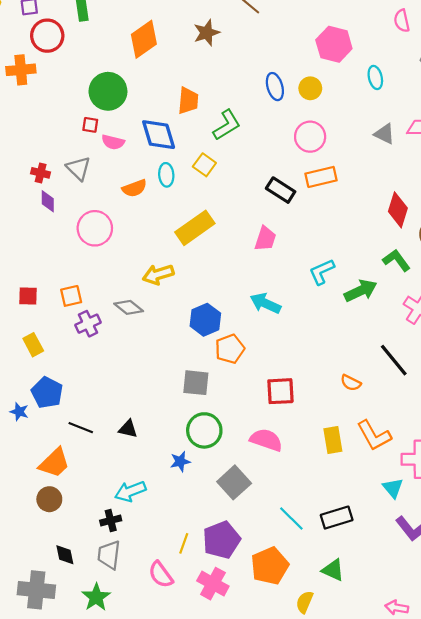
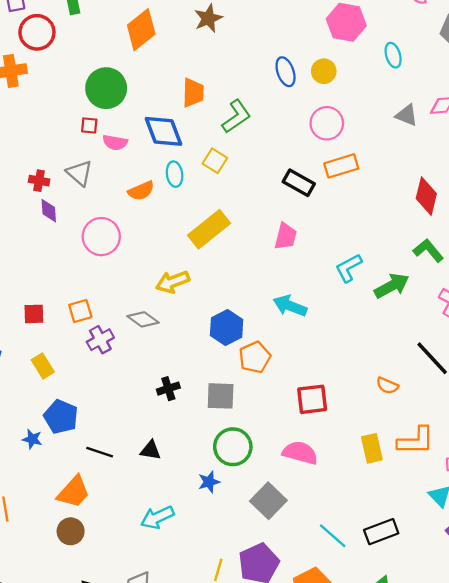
orange L-shape: (374, 435) -> (416, 441), turned -57
black cross: (111, 520) -> (168, 389), moved

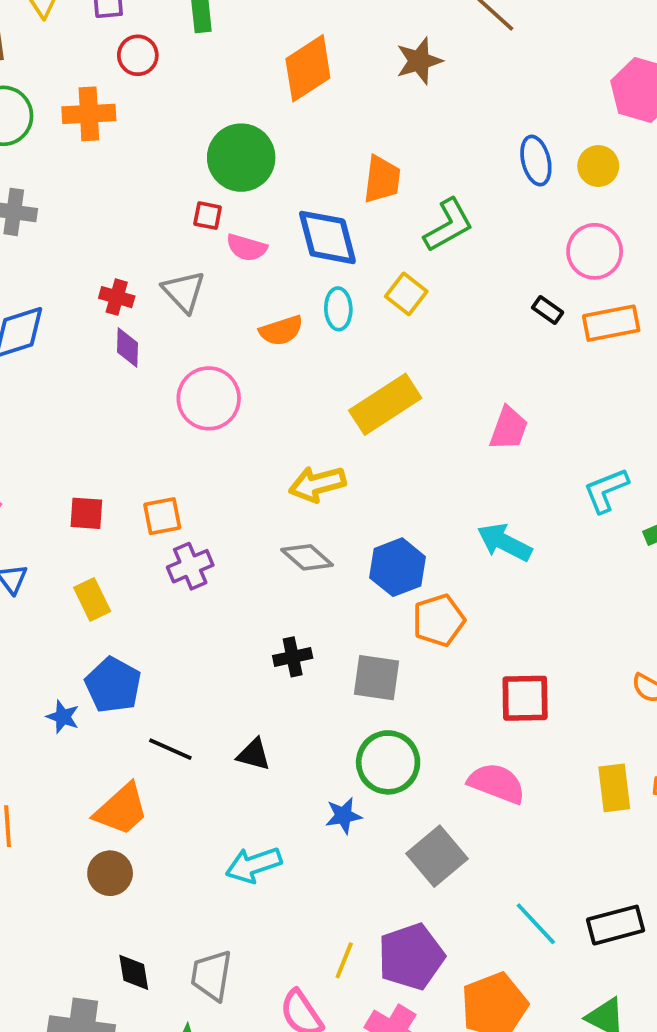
red circle: (37, 32) -> (138, 55), size x0.7
black rectangle: (299, 183) -> (548, 310), moved, size x0.6
gray diamond: (143, 319) -> (307, 557), moved

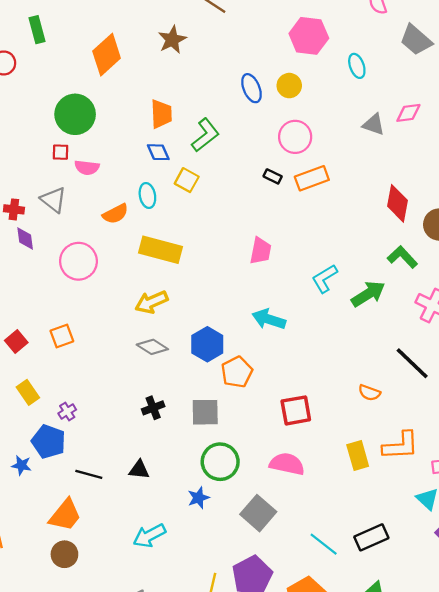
blue diamond: (327, 237) -> (158, 152), moved, size x0.6
yellow rectangle: (385, 404) -> (160, 250), moved, turned 57
red square: (86, 513) -> (16, 341), turned -35
purple cross: (190, 566) -> (67, 411), moved, size x0.7

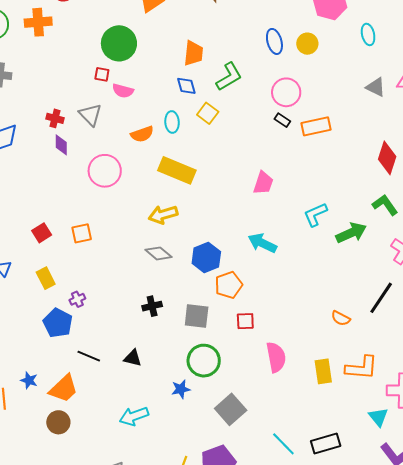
pink circle: (295, 137) -> (286, 92), moved
black line: (412, 363) -> (381, 298), turned 72
red square: (296, 410) -> (245, 321), moved, size x0.7
pink semicircle: (287, 464) -> (276, 357), moved, turned 60
blue star: (21, 465) -> (29, 380), moved

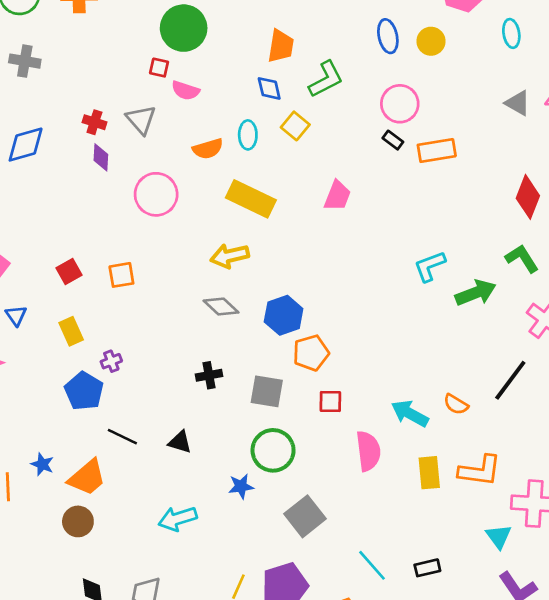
pink trapezoid: (263, 183) -> (337, 196), moved
cyan arrow: (262, 243) -> (410, 413), moved
black rectangle: (326, 444) -> (427, 568), size x0.7

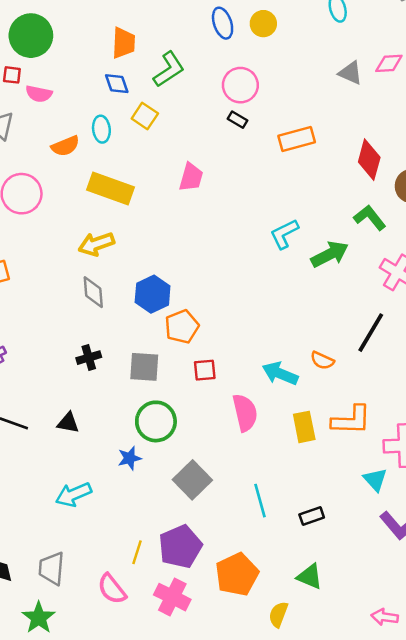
orange rectangle: (437, 150) -> (297, 139), moved
gray diamond: (221, 307) -> (93, 292), turned 48
cyan line: (372, 565) -> (260, 501), moved, turned 32

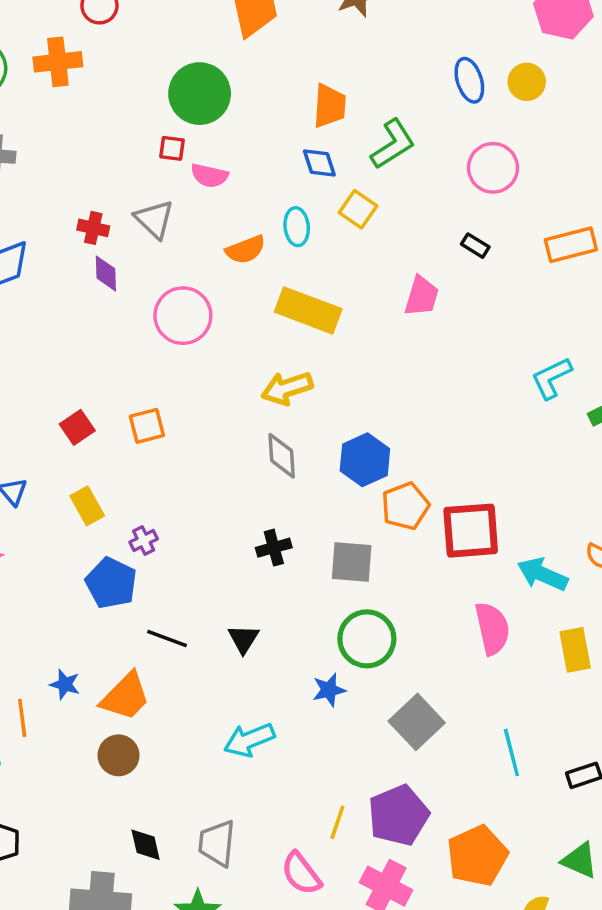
black rectangle: (237, 120) -> (475, 246), moved
red square: (205, 370) -> (471, 531), moved, size x1.8
black triangle: (68, 423) -> (243, 639), turned 50

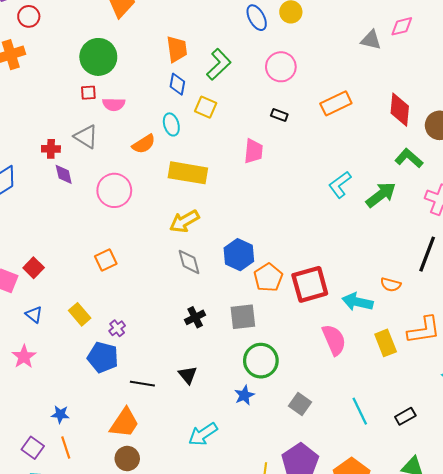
blue diamond: (319, 163) -> (177, 84), turned 40
red square: (77, 427) -> (34, 268), moved
blue star: (65, 684) -> (60, 414), moved
gray square: (417, 722) -> (300, 404), size x0.7

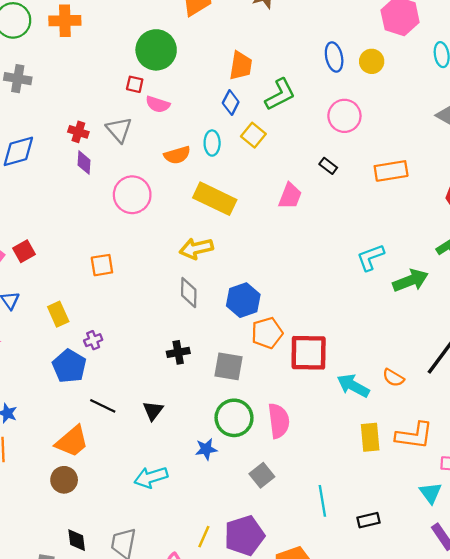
pink semicircle: (334, 340) -> (279, 421), moved

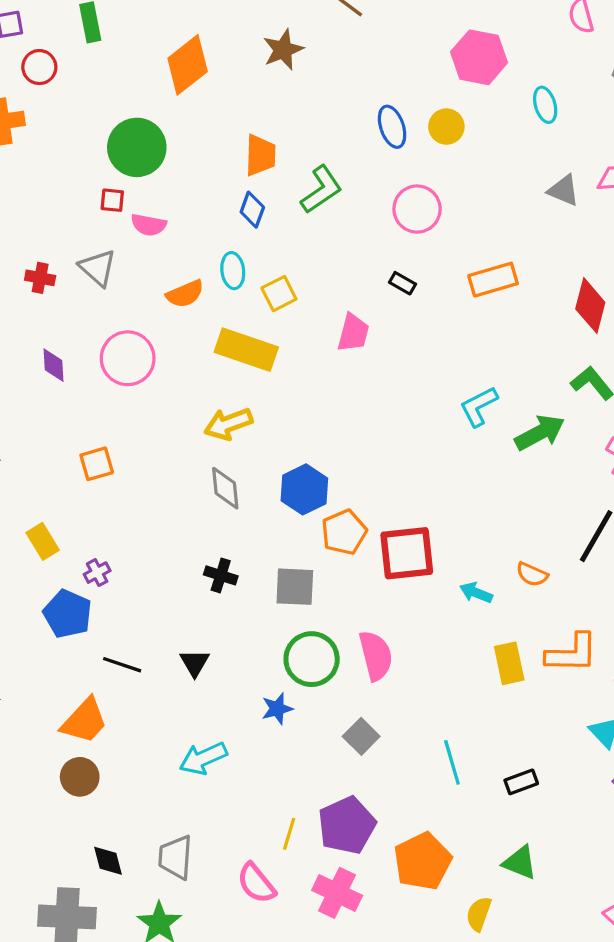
yellow square: (253, 135) -> (279, 294), moved, turned 30
purple diamond: (84, 163) -> (54, 365), moved
black cross: (178, 352) -> (221, 575), turned 35
cyan arrow: (353, 386) -> (476, 593), size x0.7

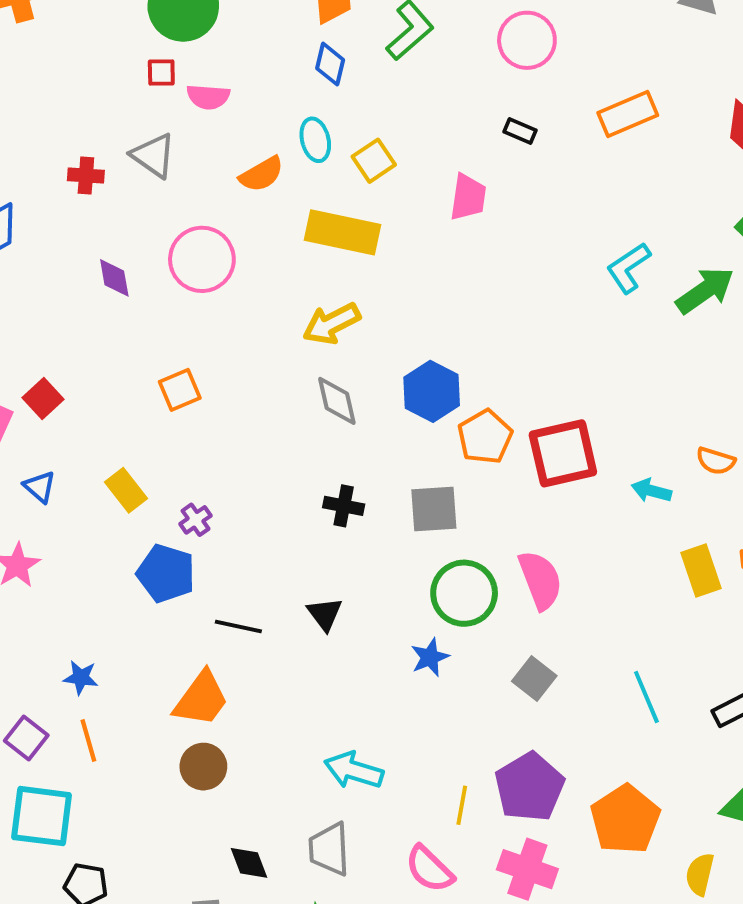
cyan arrow: (203, 758) -> (354, 770), moved, turned 48

